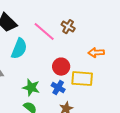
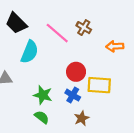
orange arrow: (96, 53) -> (115, 46), moved

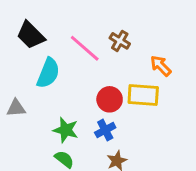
orange arrow: (115, 46) -> (161, 66), turned 49
yellow rectangle: (99, 85) -> (143, 95), moved
blue cross: (73, 95) -> (105, 130), turned 32

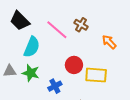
yellow rectangle: (143, 95) -> (96, 75), moved
green star: (66, 130) -> (31, 73), moved
blue cross: (105, 130) -> (55, 86), moved

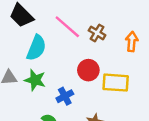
brown cross: (81, 25) -> (97, 33), moved
orange arrow: (109, 42) -> (132, 42), turned 49

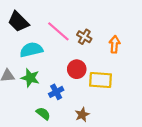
cyan semicircle: (36, 48) -> (31, 50), turned -125

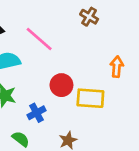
brown cross: (84, 37) -> (89, 17), moved
orange arrow: (115, 44) -> (117, 67), moved

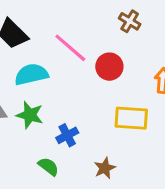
red circle: (61, 85) -> (109, 67), moved

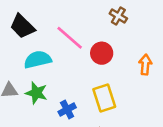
yellow rectangle: (131, 118) -> (104, 98), moved, turned 68

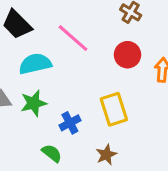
red circle: (102, 53) -> (127, 55), moved
green star: (36, 93) -> (34, 103), turned -30

